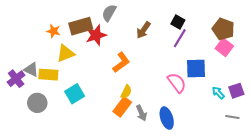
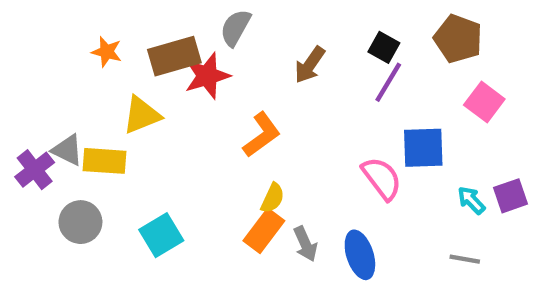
brown pentagon: (223, 29) -> (458, 39), moved
orange star: (53, 31) -> (107, 52), moved
cyan square: (75, 94) -> (161, 235), moved
gray line: (232, 117) -> (465, 259), moved

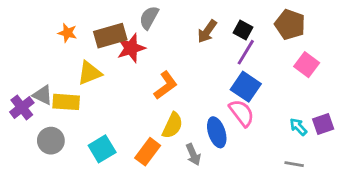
brown arrow: (310, 65) -> (207, 31), moved
blue square: (423, 148) -> (246, 87), moved, turned 36
yellow semicircle: (273, 198) -> (173, 125), size x1.4
orange rectangle: (264, 231) -> (148, 152), moved
blue ellipse: (360, 255) -> (217, 132), moved

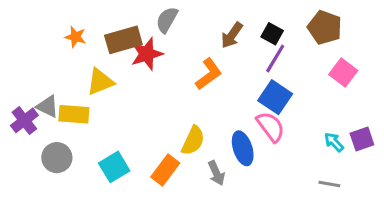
orange L-shape: (166, 85) -> (209, 74), moved

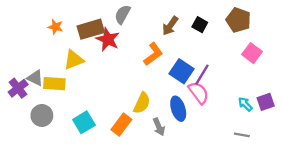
red star: (147, 54) -> (108, 39), turned -30
purple line: (275, 59) -> (202, 75), moved
blue square: (275, 97) -> (182, 71), moved

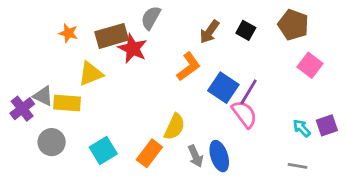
blue ellipse: (178, 109) -> (219, 156), moved

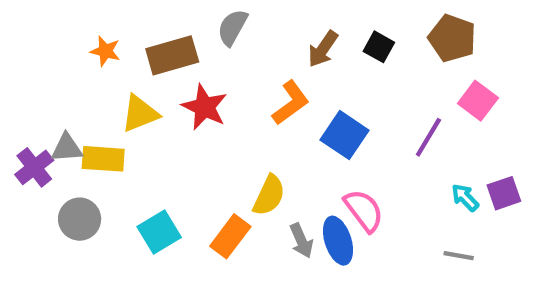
red star: (133, 48) -> (204, 107), moved
purple line: (249, 92) -> (428, 137), moved
gray triangle: (43, 96) -> (67, 148), turned -30
pink semicircle: (244, 114) -> (364, 210), moved

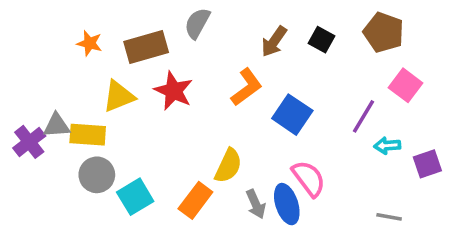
cyan arrow: (465, 198) -> (387, 146), moved, turned -50
gray circle: (80, 219) -> (97, 175), moved

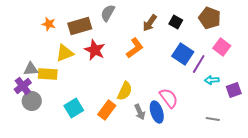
blue square: (292, 115) -> (183, 54), moved
purple cross: (29, 142) -> (23, 86), moved
gray circle: (97, 175) -> (32, 101), moved

